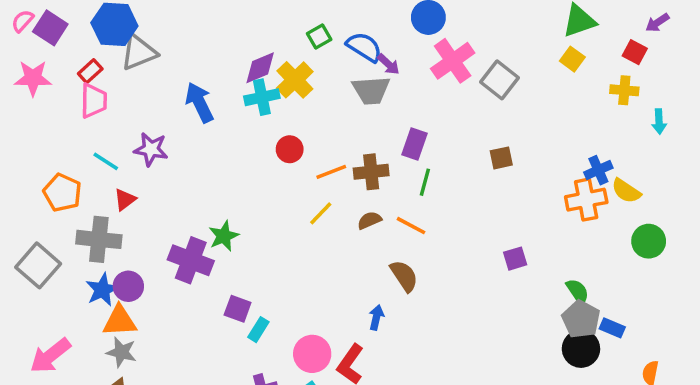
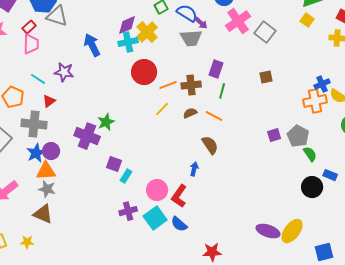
gray triangle: (139, 52) -> (57, 16), turned 40
red circle: (290, 149) -> (144, 72), size x1.6
gray pentagon: (581, 319) -> (298, 136), moved

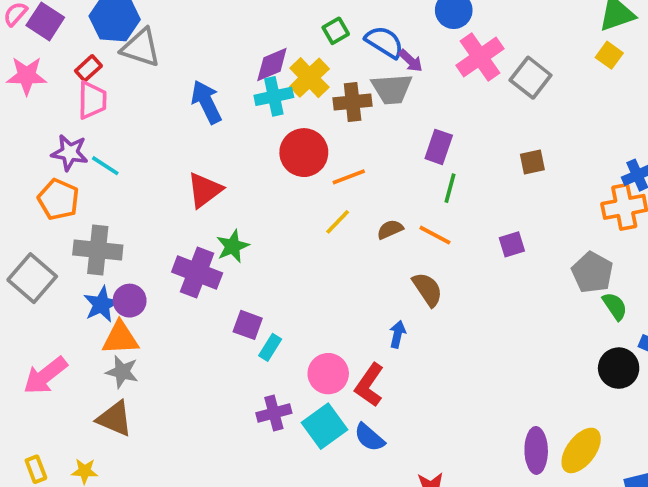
purple star: (64, 72) -> (70, 153), moved
brown cross: (191, 85) -> (353, 102), moved
red triangle: (49, 101) -> (205, 190), moved, size x1.5
purple square: (274, 135) -> (512, 244), moved
purple ellipse: (268, 231) -> (536, 450), turned 70

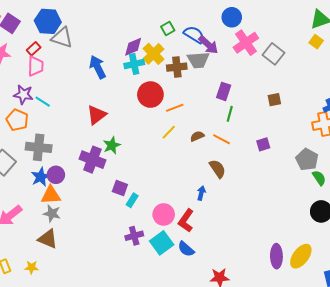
purple arrow: (411, 61) -> (208, 45), size x1.5

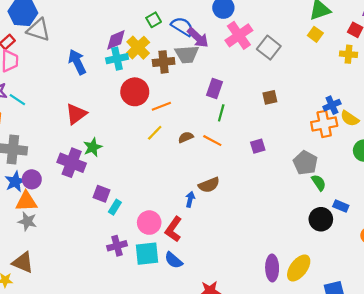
brown semicircle: (218, 169) -> (209, 185), moved, turned 102
brown triangle: (48, 239) -> (23, 262), moved
cyan square: (162, 243) -> (147, 254), turned 30

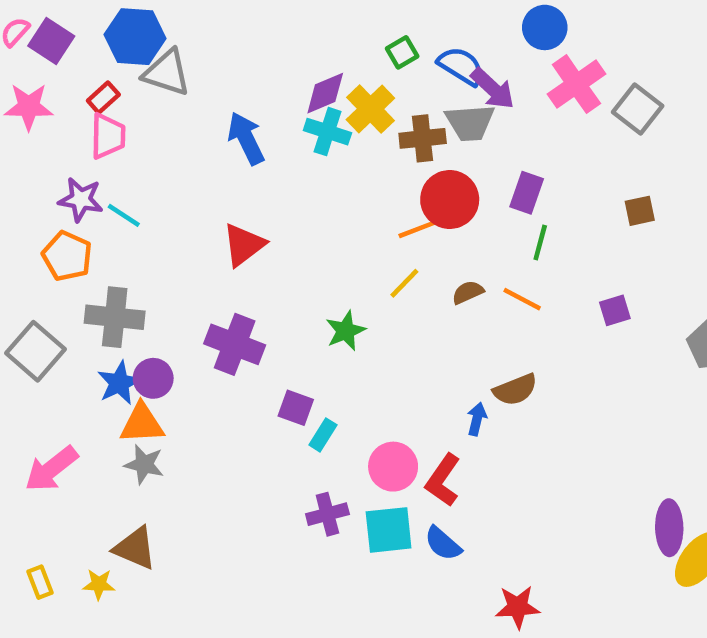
cyan cross: (117, 59) -> (327, 132), turned 30
red circle: (135, 92) -> (450, 200), moved
green star: (93, 147) -> (346, 331), moved
purple ellipse: (272, 268) -> (669, 528), moved

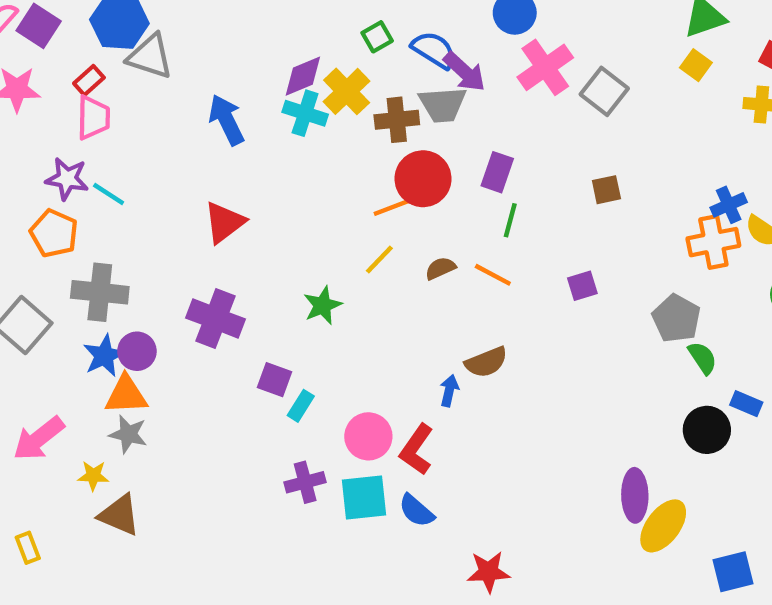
yellow star: (99, 584) -> (93, 476), moved

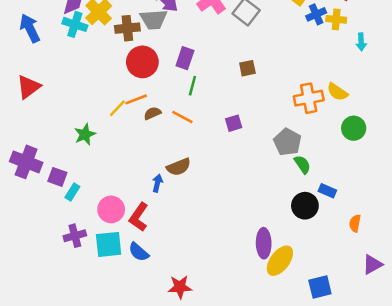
blue cross: (729, 205) -> (316, 14), moved
orange line: (392, 207) -> (136, 99), moved
purple cross: (216, 318) -> (26, 162), moved

